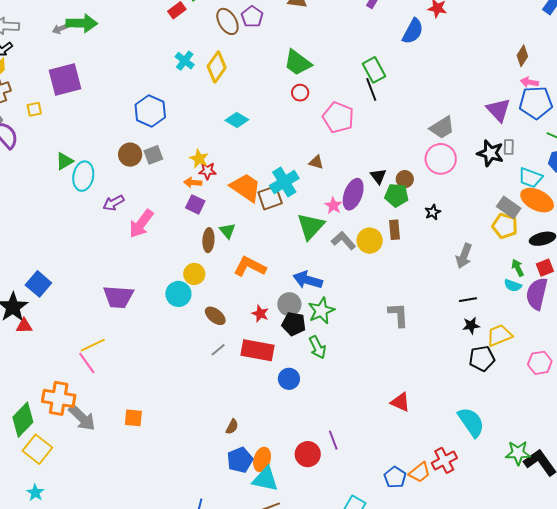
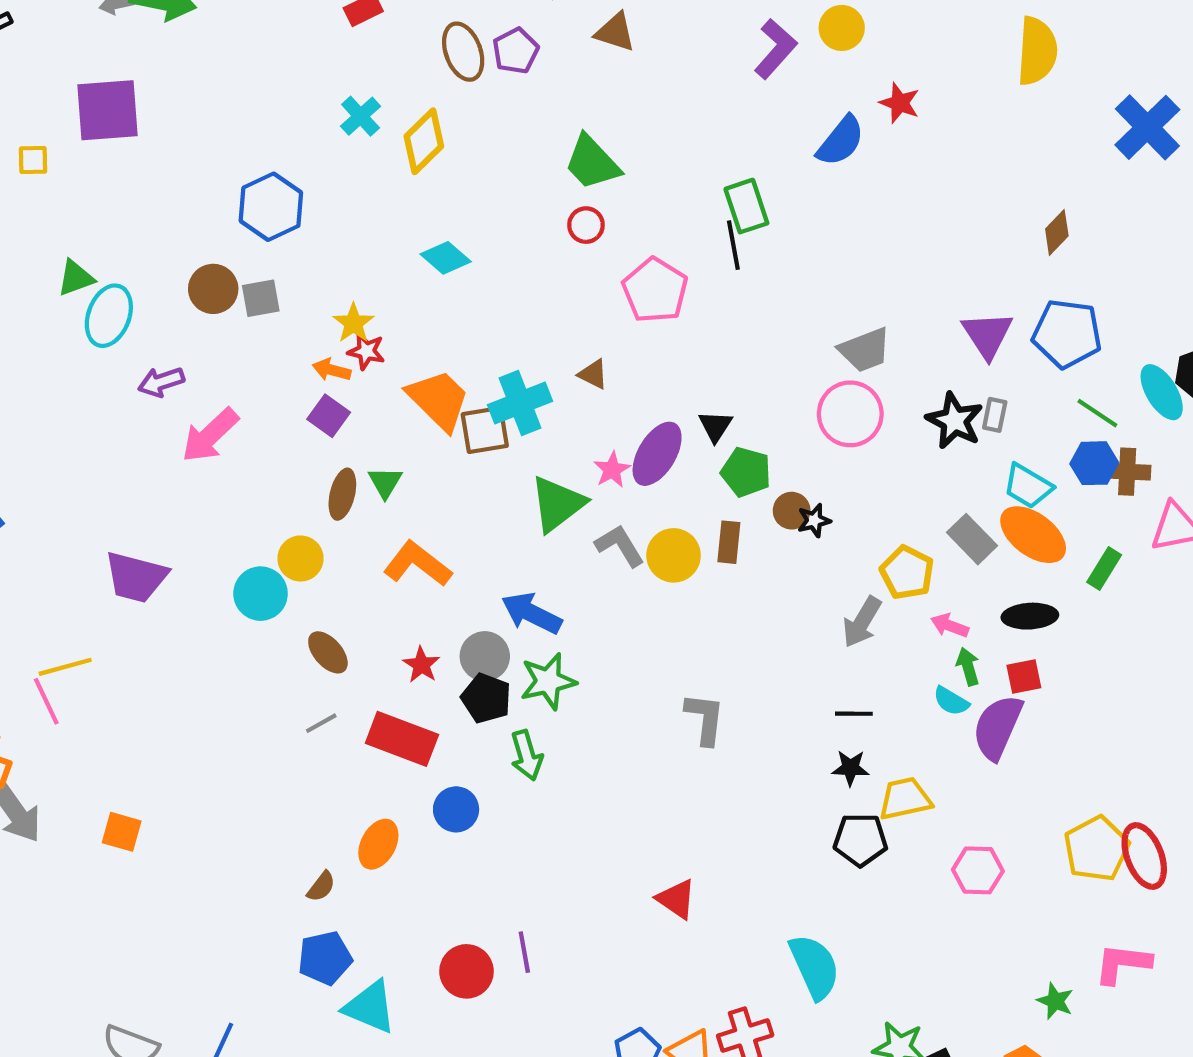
pink arrow: (529, 82) -> (950, 626), moved
brown circle: (405, 179) -> (792, 511), moved
yellow pentagon: (505, 226) -> (907, 573), moved
orange ellipse: (262, 459) -> (378, 844), moved

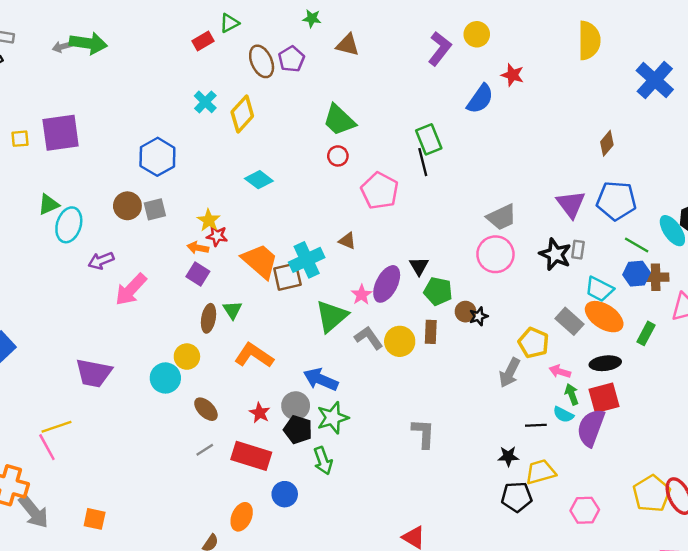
purple square: (107, 110) -> (61, 133), moved
red square: (1024, 676) -> (604, 398), size x1.5
black line: (854, 714) -> (536, 425), moved

